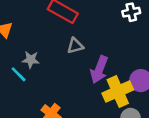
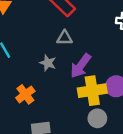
gray star: (31, 60) -> (48, 63), moved

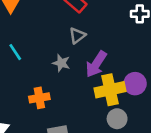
gray triangle: (64, 38) -> (77, 36), turned -35
orange cross: (25, 94) -> (39, 98), turned 30

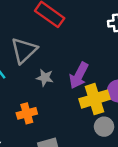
gray triangle: (77, 36) -> (24, 50), moved, size x1.6

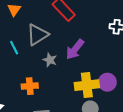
purple arrow: (79, 76) -> (75, 49), moved

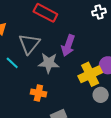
gray star: (50, 60) -> (49, 63), size x1.5
orange cross: (30, 86) -> (38, 93), turned 35

